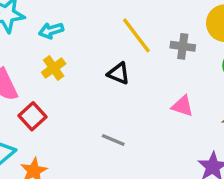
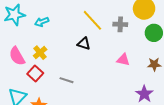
yellow cross: (54, 68) -> (40, 53), moved
gray line: (113, 140) -> (66, 80), moved

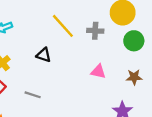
black triangle: (84, 44) -> (44, 55), moved

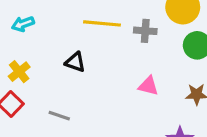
yellow line: (63, 26) -> (102, 23), turned -44

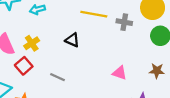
pink triangle: (148, 86) -> (120, 73), moved

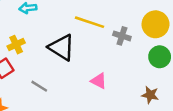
black triangle: (72, 40) -> (62, 47), size x1.6
pink triangle: (120, 73) -> (99, 81), moved

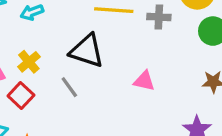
gray line: (39, 86) -> (69, 87), moved, turned 36

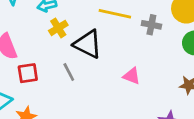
yellow cross: (29, 62) -> (58, 28), moved
red square: (21, 96) -> (28, 73), turned 30

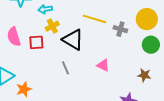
gray line: (69, 72) -> (66, 68), moved
red square: (28, 73) -> (36, 42), moved

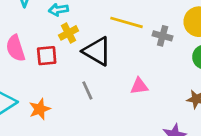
pink triangle: (103, 65) -> (139, 86), turned -32
orange star: (24, 89) -> (40, 109), moved

